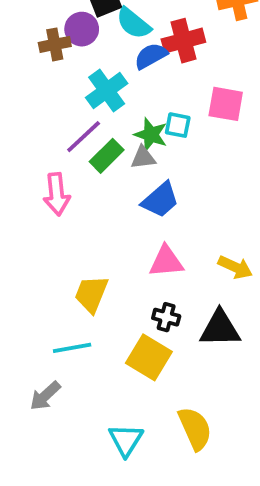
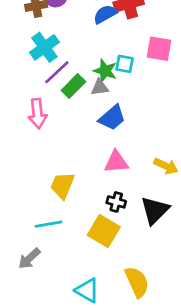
cyan cross: (107, 91) -> (44, 47), moved
black triangle: (220, 329) -> (155, 210), turned -44
cyan triangle: (126, 440) -> (87, 290), turned -32

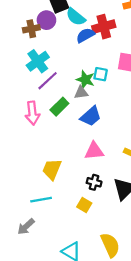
green rectangle: (73, 86) -> (59, 107), moved
yellow square: (104, 231) -> (84, 205), size x0.6

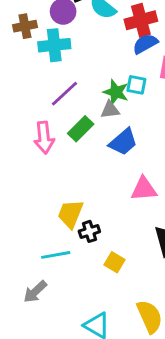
brown cross: (31, 29) -> (25, 26), moved
blue semicircle: (85, 35) -> (145, 44), moved
cyan cross: (38, 61) -> (54, 45), moved, turned 30
pink triangle: (94, 151) -> (144, 189), moved
black cross: (94, 182) -> (89, 231), moved, turned -32

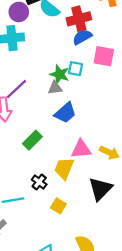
purple line: (65, 94) -> (17, 89), moved
green rectangle: (81, 129) -> (32, 140), moved
yellow trapezoid: (70, 214) -> (64, 168), moved
black cross: (89, 231) -> (39, 182), turned -35

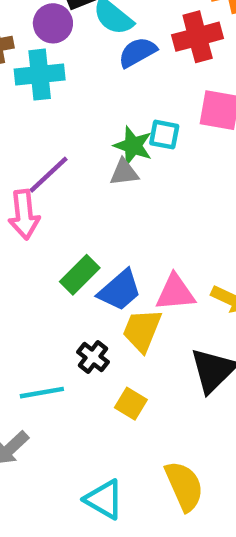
red cross: (79, 19) -> (198, 37), moved
blue semicircle: (82, 37) -> (137, 52), moved
blue trapezoid: (65, 113) -> (120, 290), moved

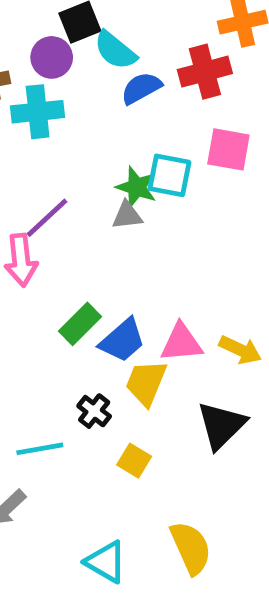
cyan square: (164, 135) -> (170, 175), size x1.4

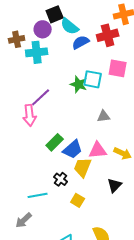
gray triangle: (127, 215) -> (104, 116), moved
black triangle: (221, 425) -> (115, 185), size x0.7

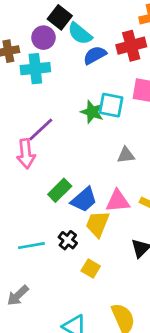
black square: (55, 14) -> (60, 17), turned -30
cyan line: (38, 195) -> (31, 246), moved

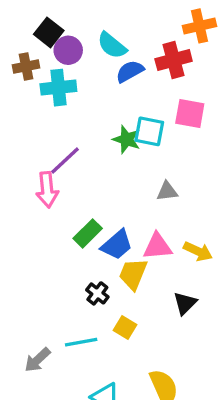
black square: (60, 17) -> (49, 32), moved
cyan line: (31, 246) -> (81, 342), moved

